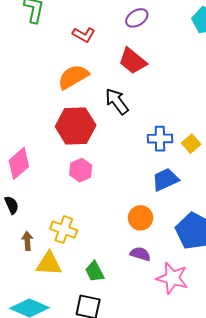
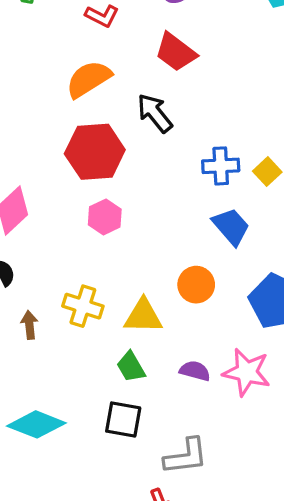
blue trapezoid: (165, 180) -> (231, 226), turned 76
purple semicircle: (140, 254) -> (195, 371), moved
yellow triangle: (49, 264) -> (143, 316), moved

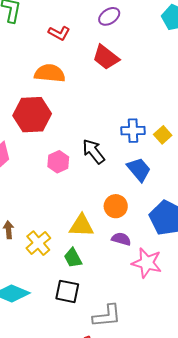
orange semicircle: (89, 79) -> (50, 73), turned 36
black arrow: (155, 113) -> (94, 151), moved
red hexagon: (95, 152) -> (32, 115), moved
yellow cross: (83, 306) -> (38, 243), moved, turned 30
purple semicircle: (195, 371) -> (121, 239), moved

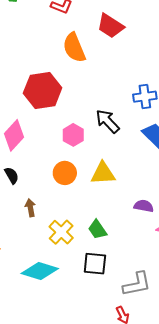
orange semicircle: (50, 73) -> (74, 48), moved, turned -112
orange circle: (116, 206) -> (65, 173), moved
yellow triangle: (81, 226) -> (103, 173), moved
yellow cross: (38, 243) -> (61, 232), moved

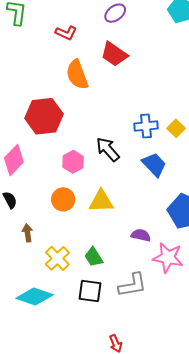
gray L-shape: (137, 284) -> (132, 285), moved

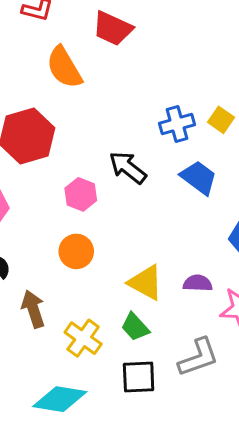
yellow triangle: (101, 201) -> (146, 283), moved, turned 40
brown arrow: (27, 233) -> (33, 309), size x1.4

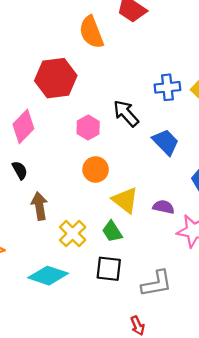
blue trapezoid: (199, 178) -> (166, 142), moved
orange circle: (76, 251) -> (96, 169), moved
gray L-shape: (198, 357) -> (157, 284), moved

